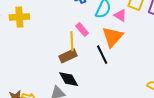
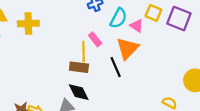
brown rectangle: (68, 56) -> (79, 67), turned 30

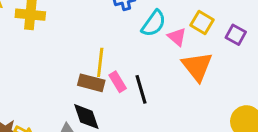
purple square: (179, 19) -> (236, 35), size x0.6
pink rectangle: (95, 39) -> (118, 82), moved
orange triangle: (127, 48) -> (197, 67), moved, turned -30

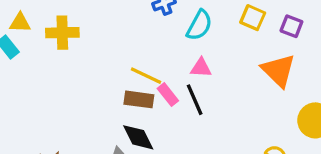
pink triangle: (177, 37) -> (201, 68), moved, turned -30
yellow line: (100, 62) -> (146, 76), turned -64
orange triangle: (197, 67) -> (278, 70), moved

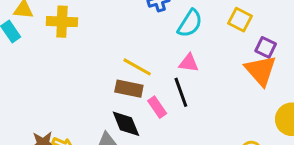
purple square: (291, 26) -> (266, 47), moved
pink rectangle: (168, 95) -> (157, 107), moved

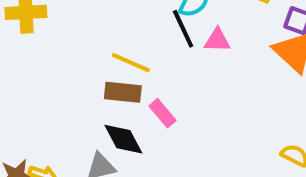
pink triangle: (189, 63) -> (217, 40), moved
black line: (181, 92) -> (183, 29), moved

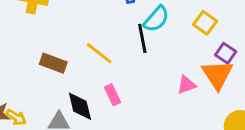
pink triangle: (217, 40) -> (187, 85), moved, turned -36
brown rectangle: (123, 92) -> (53, 63), moved

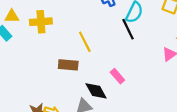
yellow line: (99, 53) -> (85, 42), moved, turned 40

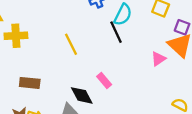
yellow cross: (41, 22) -> (16, 36), moved
brown rectangle: (68, 65) -> (30, 83), moved

